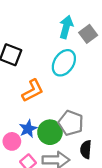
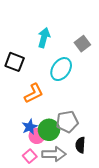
cyan arrow: (66, 27) -> (44, 38), moved
gray pentagon: (71, 123) -> (67, 122), turned -30
pink circle: (12, 141) -> (37, 136), moved

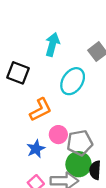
green circle: (49, 130) -> (79, 164), moved
pink circle: (37, 136) -> (58, 135), moved

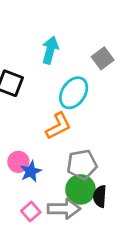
orange L-shape: (41, 110) -> (58, 126), moved
pink circle: (58, 135) -> (18, 162), moved

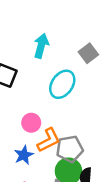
orange L-shape: (58, 126) -> (49, 140), moved
pink circle: (18, 162) -> (31, 123), moved

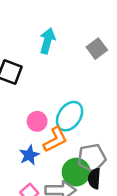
cyan ellipse: (62, 84) -> (70, 116), moved
gray pentagon: (70, 149) -> (92, 158), moved

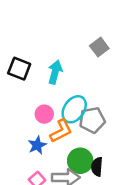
cyan arrow: (47, 41) -> (55, 72), moved
gray pentagon: (92, 158) -> (92, 120), moved

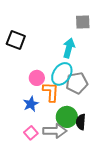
gray square: (99, 47) -> (83, 22), turned 35
cyan arrow: (55, 72) -> (69, 48), moved
orange L-shape: (61, 131) -> (51, 92), turned -60

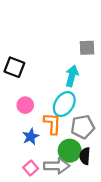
pink circle: (37, 78) -> (25, 105), moved
gray pentagon: (77, 83) -> (83, 127), moved

